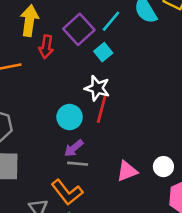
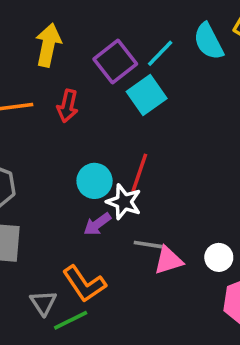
red arrow: (46, 47) -> (68, 106), moved
cyan square: (103, 52) -> (147, 95), size x1.5
white star: (97, 88) -> (124, 202), moved
gray line: (78, 164) -> (148, 245), moved

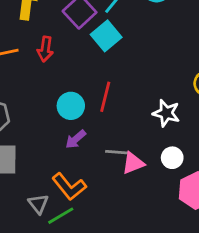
white star: (124, 202) -> (166, 113), moved

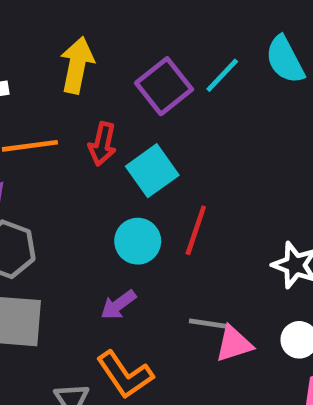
cyan square: (106, 36) -> (152, 171), moved
purple arrow: (76, 139) -> (118, 305), moved

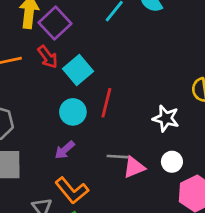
purple square: (164, 86) -> (55, 23), moved
red arrow: (102, 144) -> (48, 57), turned -45

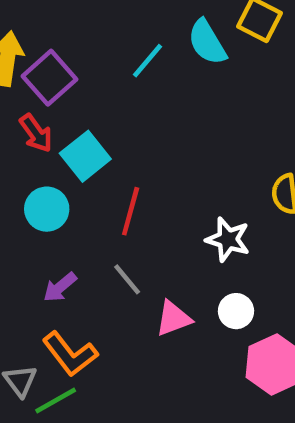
cyan circle: (73, 112) -> (47, 209), moved
gray line: (118, 157) -> (127, 279), moved, turned 45

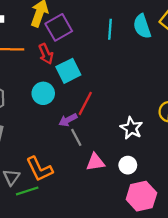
cyan line: (148, 61) -> (110, 29), turned -48
purple arrow: (60, 287) -> (68, 120), moved

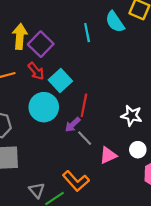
cyan circle: (43, 93) -> (44, 107), size x1.4
orange L-shape: (39, 169) -> (76, 181), moved

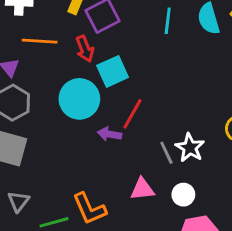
purple arrow: (73, 125) -> (109, 134), turned 35
gray line: (85, 138) -> (166, 153), moved
gray triangle: (37, 190) -> (19, 201), moved

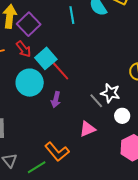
red line: (132, 114) -> (60, 71), moved, turned -55
purple arrow: (109, 134) -> (56, 100), turned -70
white circle: (183, 195) -> (122, 116), moved

